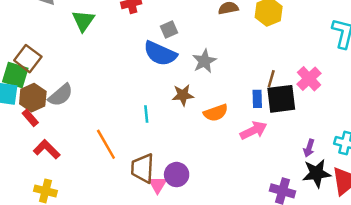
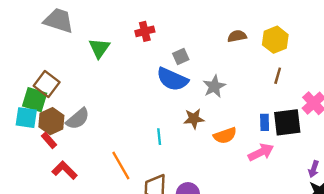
brown line: (271, 79) -> (278, 76), moved

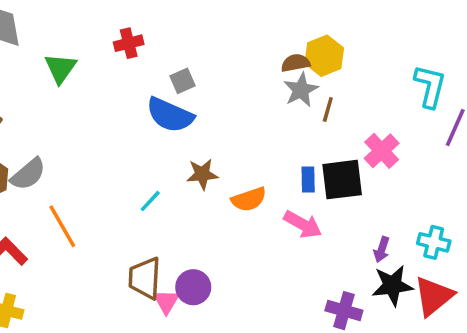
brown semicircle: (237, 36) -> (296, 63), moved
gray star: (214, 86) -> (301, 90), moved
cyan line: (159, 137) -> (150, 201), turned 49
pink arrow: (261, 152) -> (303, 224), turned 55
orange line: (121, 165) -> (62, 226), moved

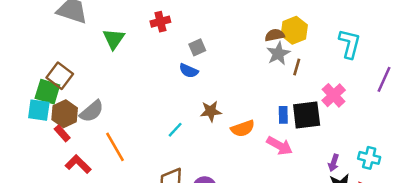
cyan L-shape: (430, 86) -> (350, 44), moved
blue semicircle: (170, 115) -> (189, 71), size x0.6

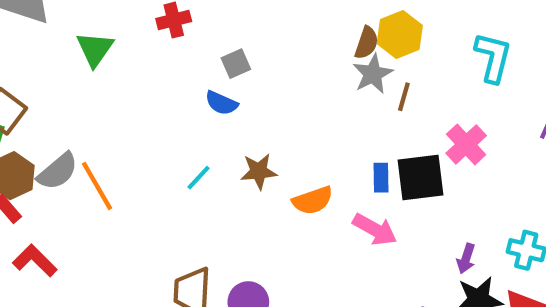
brown semicircle: (275, 35) -> (367, 43), turned 120
cyan line: (175, 130) -> (199, 178), moved
orange line: (115, 147) -> (97, 186), moved

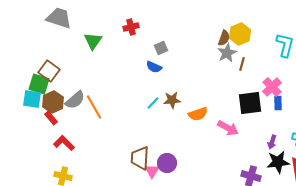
cyan line: (199, 178) -> (153, 103), moved
blue rectangle: (381, 178) -> (278, 103), moved

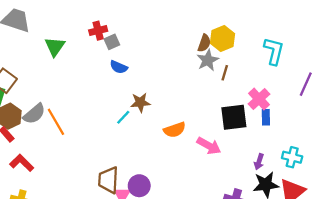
gray square: (161, 48) -> (112, 42), moved
blue semicircle: (154, 67) -> (119, 67), moved
brown star: (172, 100) -> (140, 102), moved

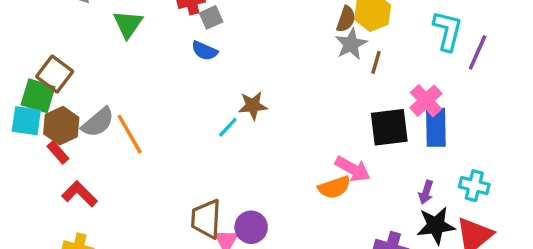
blue semicircle: (119, 67) -> (204, 51), moved
purple line: (306, 84) -> (478, 52), moved
blue rectangle: (266, 117) -> (436, 127), size x1.6
orange semicircle: (175, 130) -> (334, 187), moved

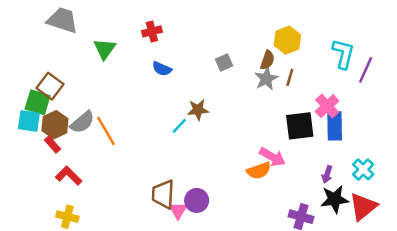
gray square: (211, 17) -> (224, 63), moved
brown semicircle: (346, 19) -> (267, 60), moved
gray star: (351, 44) -> (266, 79), moved
cyan cross: (474, 186) -> (363, 169), turned 30

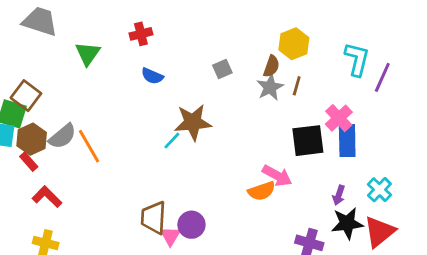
brown star: (198, 110) -> (193, 122), size x1.5

